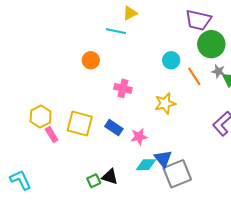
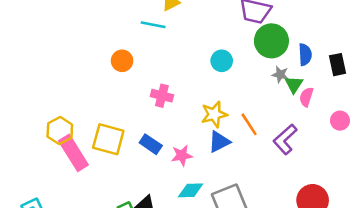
orange line: (194, 76) -> (249, 124), moved
pink rectangle: (52, 135) -> (73, 153), size x1.8
blue triangle: (163, 159) -> (219, 142), moved, turned 42

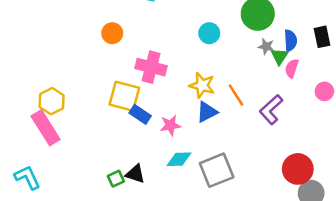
blue semicircle: (305, 55) -> (290, 40), moved
pink cross: (162, 96) -> (151, 67), size x1.4
yellow star: (214, 114) -> (202, 85), turned 30
yellow square: (108, 139) -> (124, 96), moved
pink rectangle: (73, 153) -> (46, 128), moved

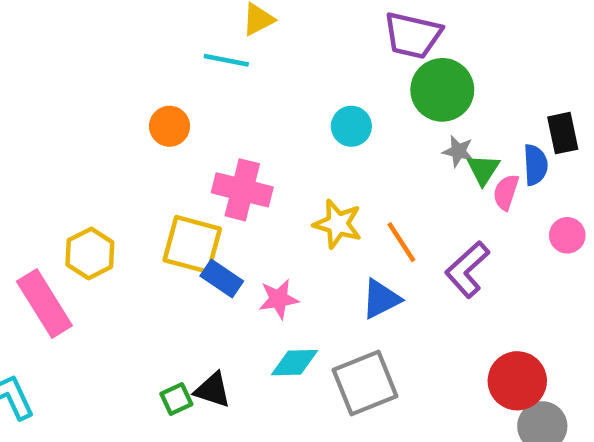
blue semicircle: (290, 40) -> (535, 165), moved
yellow hexagon: (52, 101) -> (90, 254), moved
blue triangle: (207, 112) -> (381, 299), moved

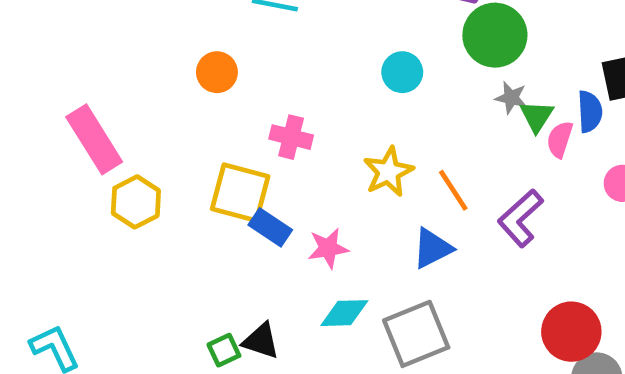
pink cross: (242, 190) -> (291, 137), size x0.7
yellow star: (338, 224) -> (388, 172), turned 30
pink rectangle: (44, 304) -> (94, 139), moved

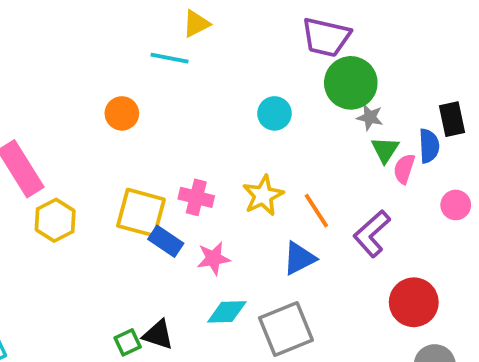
gray star: (511, 98) -> (370, 117), moved
pink cross: (291, 137) -> (196, 197), moved
red circle: (571, 332) -> (414, 302), moved

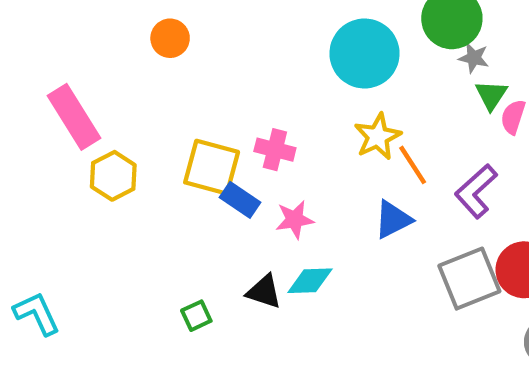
orange circle: (122, 113) -> (170, 38), moved
cyan circle: (274, 113) -> (365, 54), size x1.8
yellow star: (263, 195) -> (378, 137), moved
gray square: (286, 329) -> (469, 279), moved
black triangle: (158, 335) -> (264, 292), moved

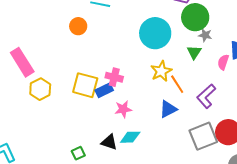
orange circle: (170, 38) -> (78, 26), moved
green triangle: (491, 95) -> (194, 52), moved
blue rectangle: (240, 200) -> (104, 90), moved, turned -60

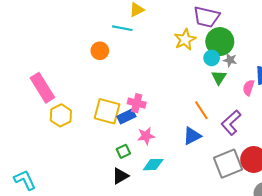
cyan circle: (155, 33) -> (212, 58), moved, size x0.5
yellow star: (161, 71) -> (185, 39), moved
black triangle: (109, 142) -> (120, 176), moved, turned -48
green square: (78, 153) -> (123, 151), moved

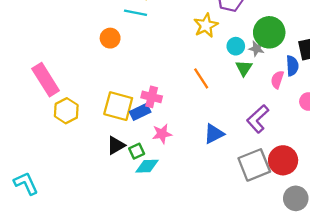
green circle: (220, 42) -> (269, 32), moved
orange line: (201, 110) -> (201, 78), moved
cyan diamond: (153, 165) -> (147, 166), moved
black triangle: (120, 176) -> (116, 145), moved

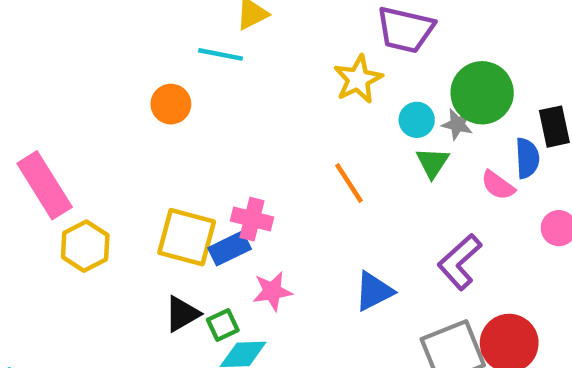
pink semicircle: (277, 80) -> (498, 185), turned -72

